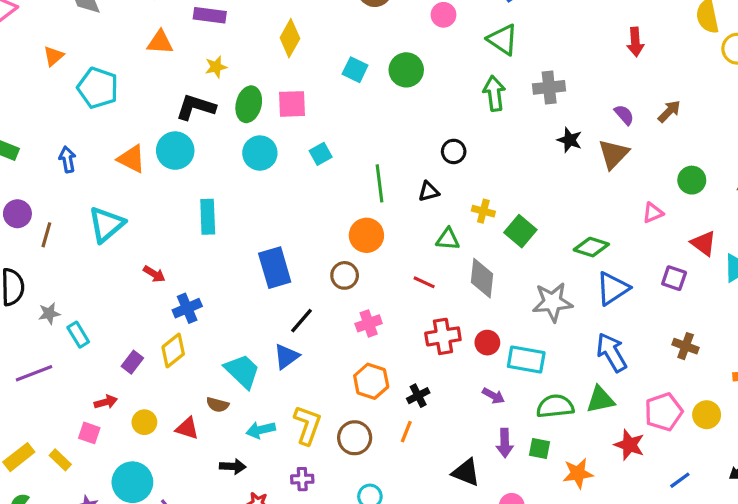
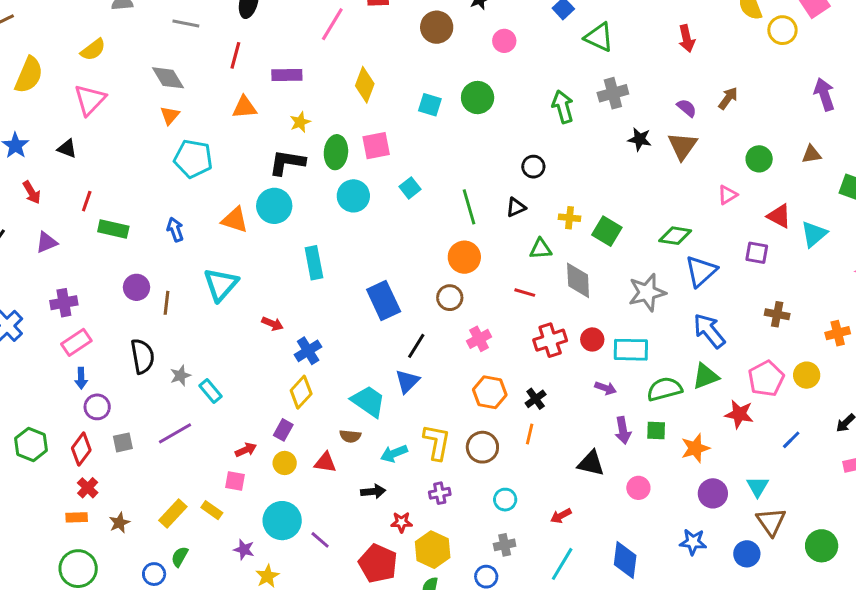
green triangle: (503, 40) -> (599, 37), moved
orange triangle: (53, 56) -> (170, 115), moved
purple rectangle: (132, 362) -> (283, 430), moved

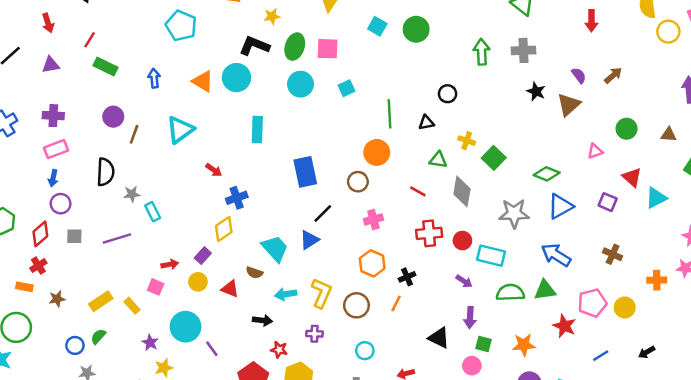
blue arrow: (709, 331) -> (556, 255), turned -32
green square: (656, 430) -> (483, 344), moved

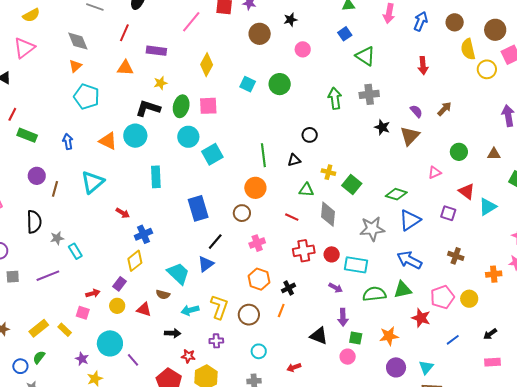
cyan square: (347, 88) -> (212, 154), moved, size x1.5

